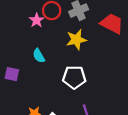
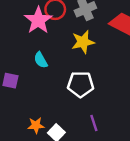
pink star: (37, 20) -> (38, 20), size x1.6

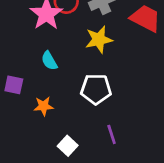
orange star: (36, 125) -> (44, 106), moved

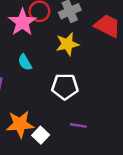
orange star: (44, 106) -> (20, 124), moved, size x1.6
purple line: (112, 134) -> (78, 125), turned -63

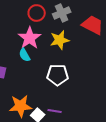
pink star: (22, 22) -> (30, 38), moved
purple line: (78, 125) -> (55, 111), moved

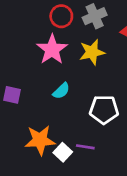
cyan semicircle: (25, 55) -> (61, 91), moved, turned -104
white pentagon: (58, 75) -> (104, 110), moved

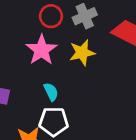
cyan semicircle: (61, 91) -> (51, 92), turned -72
white pentagon: (104, 110) -> (54, 122), moved

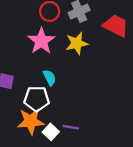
white pentagon: (54, 122) -> (37, 99), moved

